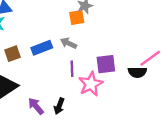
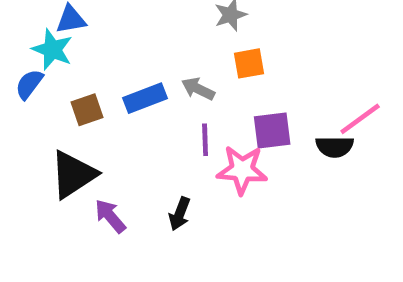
orange square: (77, 17) -> (249, 63), moved
pink star: (91, 84) -> (242, 170), turned 30
purple arrow: (36, 106) -> (110, 216), moved

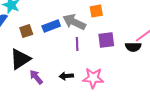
gray arrow: (198, 89) -> (74, 22), size x1.6
pink star: (242, 170) -> (93, 78), moved
black arrow: (180, 214) -> (66, 76), turned 64

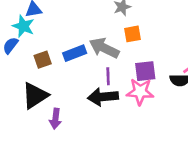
black arrow: (66, 76) -> (103, 97), moved, size x1.6
purple arrow: (36, 77) -> (55, 119), turned -133
pink star: (93, 78) -> (140, 92), moved

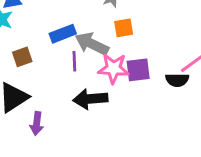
blue rectangle: (75, 53) -> (63, 34), moved
purple line: (108, 76) -> (74, 61), moved
pink star: (140, 92) -> (113, 68), moved

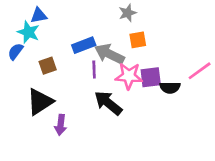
black semicircle: (177, 80) -> (170, 88), moved
black arrow: (90, 99) -> (108, 103), turned 44

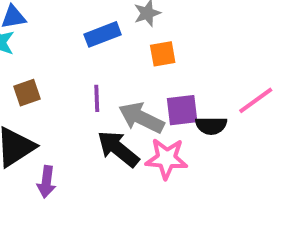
blue rectangle: (84, 45) -> (103, 34), moved
gray arrow: (109, 54) -> (141, 118), moved
pink star: (129, 76) -> (167, 159), moved

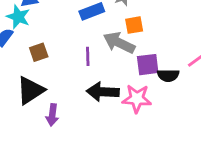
gray arrow: (141, 118) -> (119, 43), moved
black arrow: (118, 149) -> (103, 92), turned -36

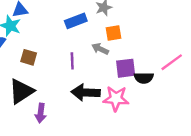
gray arrow: (119, 43) -> (100, 49), size x0.6
brown square: (39, 52) -> (29, 57), turned 35

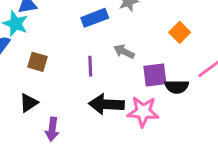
orange square: (113, 33) -> (180, 32), moved, turned -35
black triangle: (21, 91) -> (29, 103), size x0.6

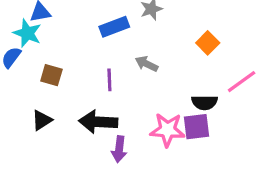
purple square: (155, 75) -> (196, 127), moved
black arrow: (106, 104) -> (98, 122), moved
purple arrow: (52, 129) -> (119, 149), moved

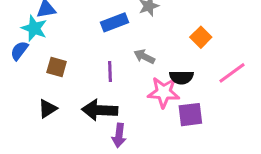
black semicircle: (205, 102) -> (181, 77), moved
pink star: (167, 130) -> (164, 92), moved

